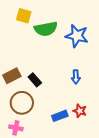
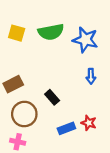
yellow square: (24, 16) -> (17, 33), moved
blue arrow: (76, 77) -> (91, 76), moved
black rectangle: (35, 80) -> (52, 97), moved

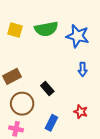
blue rectangle: (66, 128) -> (51, 123), moved, turned -42

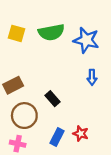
red star: (81, 112) -> (81, 134), moved

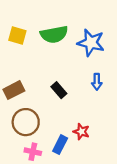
black rectangle: (52, 99) -> (59, 90), moved
red star: (81, 134) -> (81, 132), moved
pink cross: (18, 144) -> (33, 152), moved

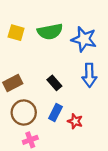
blue arrow: (97, 82) -> (89, 75), size x1.5
blue rectangle: (60, 145) -> (55, 112), moved
pink cross: (33, 152) -> (30, 140), turned -32

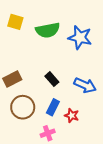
yellow square: (16, 33) -> (15, 22), moved
blue arrow: (89, 75) -> (85, 85), moved, turned -65
pink cross: (30, 140) -> (48, 133), moved

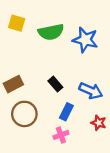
blue rectangle: (53, 107) -> (66, 112), moved
red star: (72, 116) -> (99, 123), moved
pink cross: (48, 133) -> (61, 135), moved

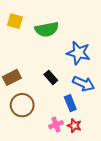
blue star: (85, 40) -> (78, 53), moved
blue rectangle: (66, 112) -> (70, 103), moved, turned -49
red star: (99, 123) -> (74, 126), moved

